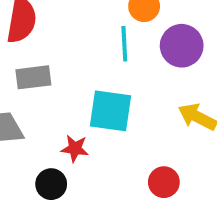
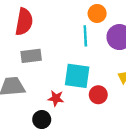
red circle: (164, 182) -> (98, 95), moved

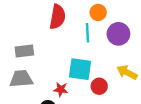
red semicircle: (24, 22) -> (58, 17), moved
gray rectangle: (31, 56) -> (24, 51), moved

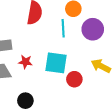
red star: (61, 89) -> (25, 62), moved

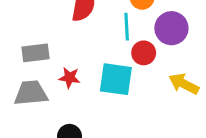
red circle: (74, 79) -> (144, 53), moved

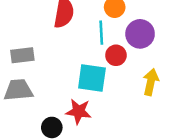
red star: (70, 78) -> (79, 111), moved, size x1.4
yellow arrow: (184, 84) -> (151, 82), turned 75

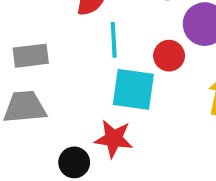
cyan line: (101, 33) -> (114, 40), moved

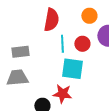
red circle: (169, 56) -> (82, 44), moved

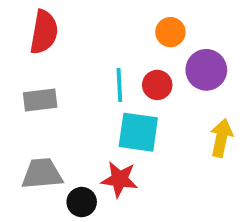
red semicircle: (51, 20) -> (44, 32), moved
gray trapezoid: (17, 78) -> (42, 174), moved

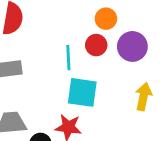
red circle: (157, 85) -> (96, 45), moved

